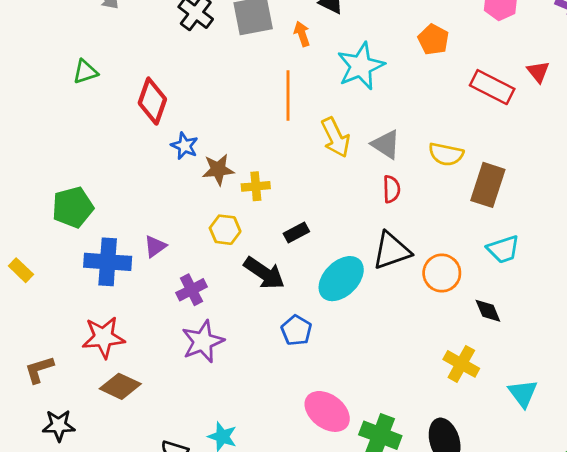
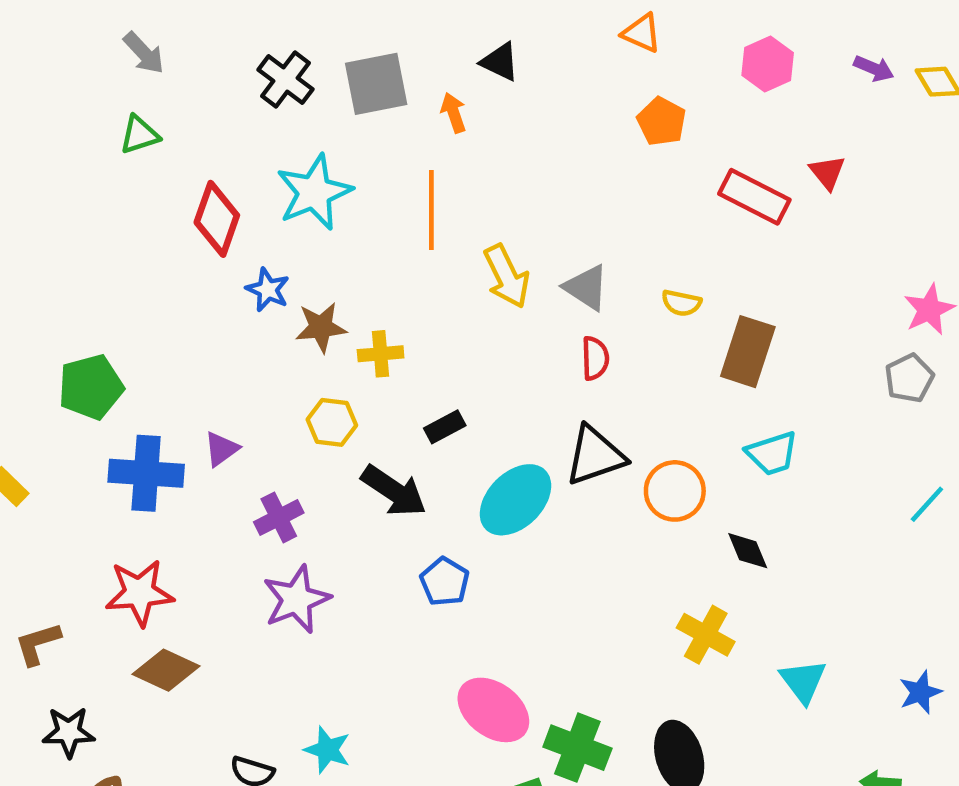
cyan star: (361, 66) -> (314, 192), moved
green triangle: (85, 72) -> (139, 135), moved
yellow semicircle: (446, 154) -> (681, 303), size x0.7

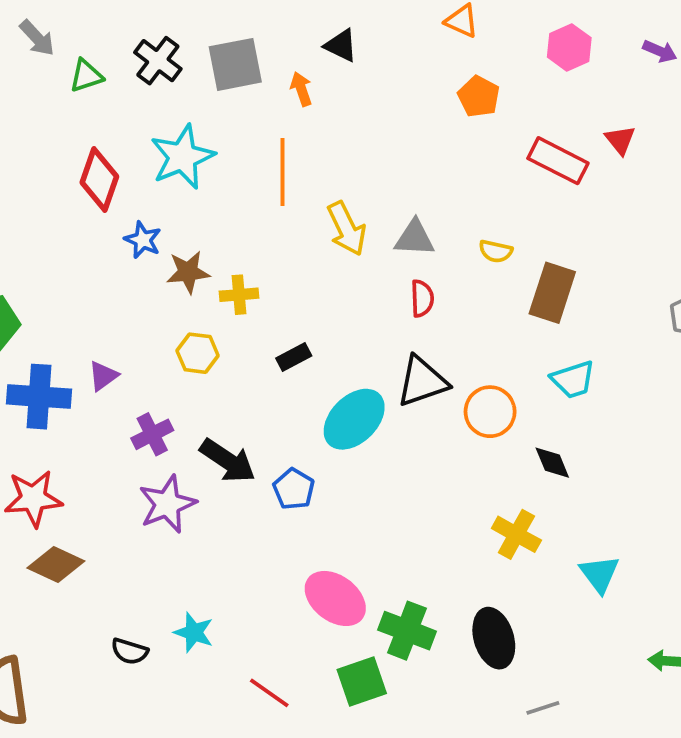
green triangle: (139, 135) -> (86, 76), moved
gray triangle: (586, 287) -> (415, 238), turned -30
black arrow: (394, 491) -> (228, 461), moved

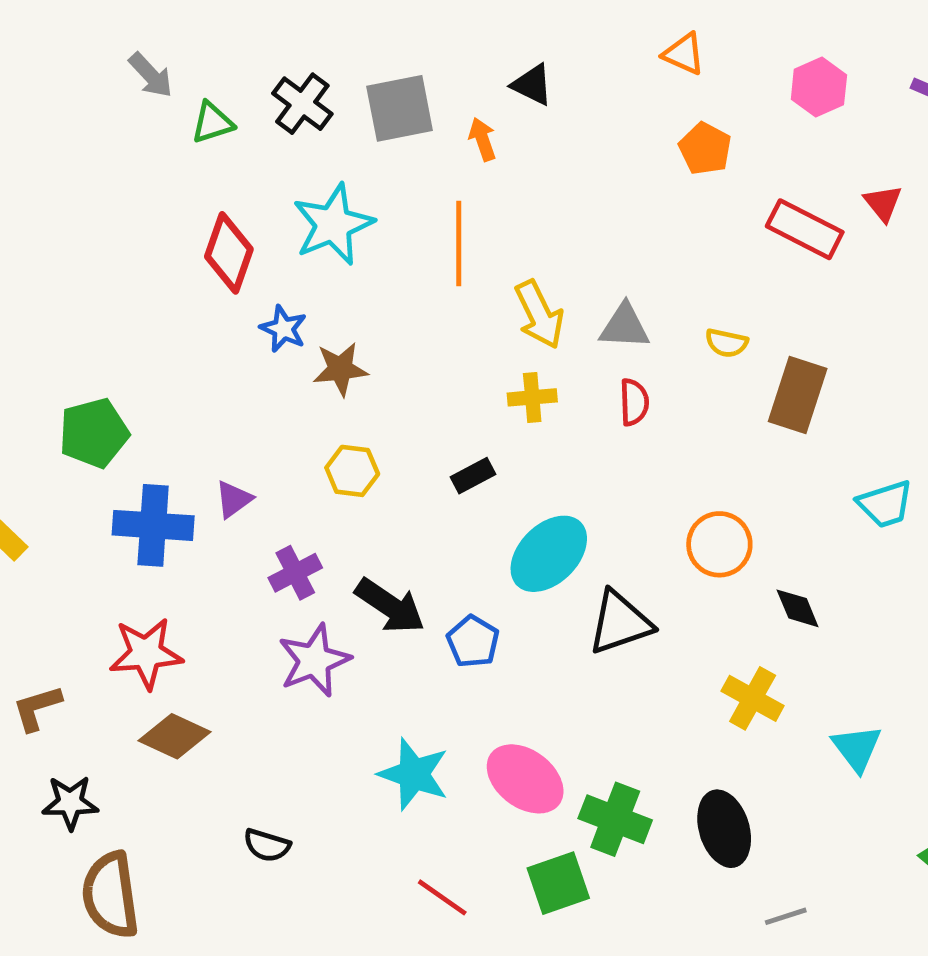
yellow cross: (239, 295) -> (532, 397), moved
cyan trapezoid: (573, 380) -> (885, 504), moved
black triangle: (422, 381) -> (620, 623), moved
cyan star: (194, 632) -> (414, 774), moved, size x1.4

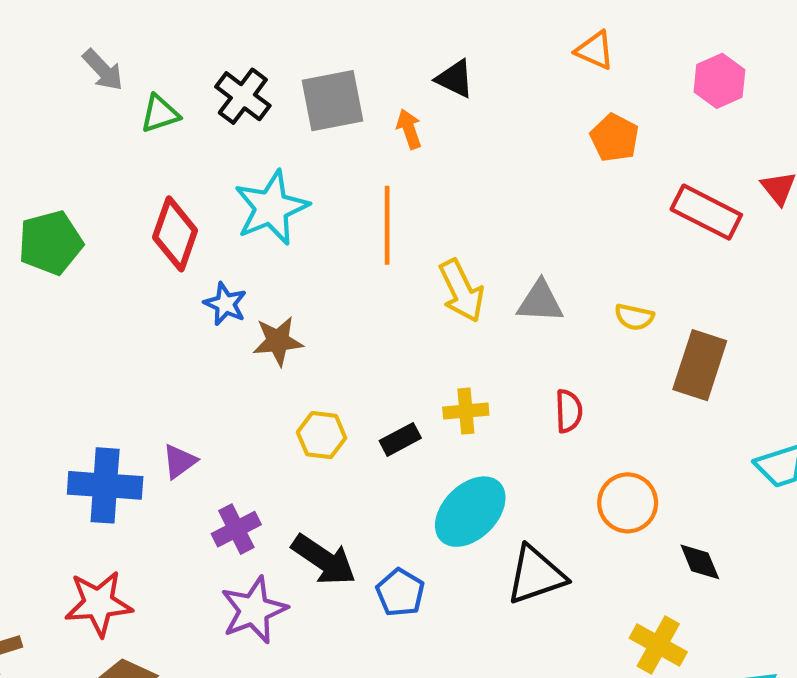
yellow cross: (532, 397) -> (466, 411), moved
red semicircle: (634, 402) -> (569, 411), moved
green pentagon: (94, 433) -> (50, 243), moved
yellow hexagon: (352, 471) -> (322, 435), moved

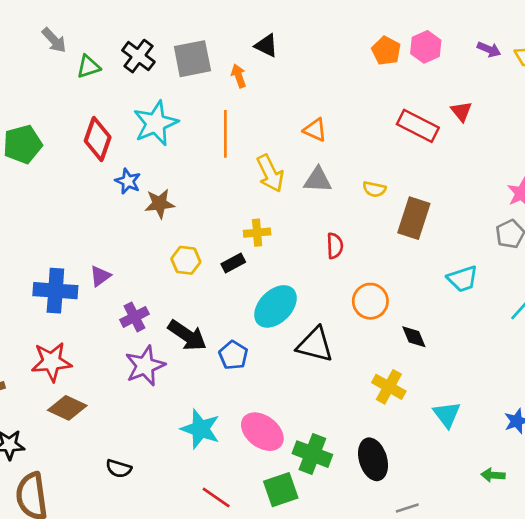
orange triangle: (595, 50) -> (315, 130), moved
orange pentagon: (615, 138) -> (386, 51), moved
yellow cross: (466, 411) -> (257, 233), moved
black triangle: (536, 575) -> (315, 345), turned 33

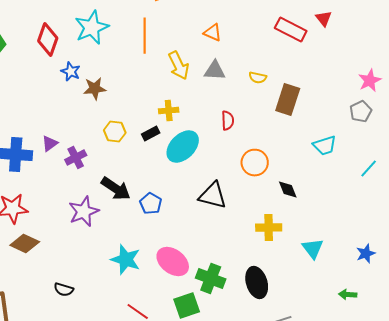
cyan ellipse: (275, 306) -> (183, 146), moved
purple cross: (134, 317) -> (76, 158), moved
yellow cross: (389, 387) -> (269, 228), turned -30

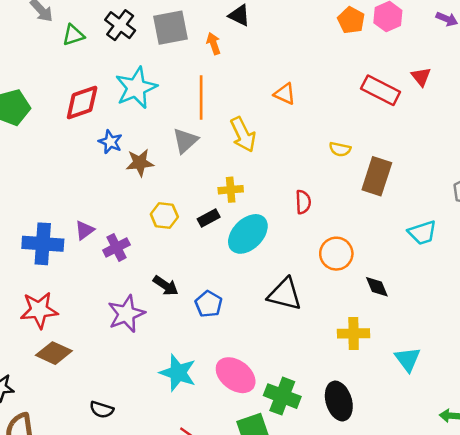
red diamond: (48, 40) -> (82, 103), turned 52
gray triangle: (215, 70) -> (185, 141), moved, turned -45
black arrow: (116, 188) -> (166, 286), size x0.7

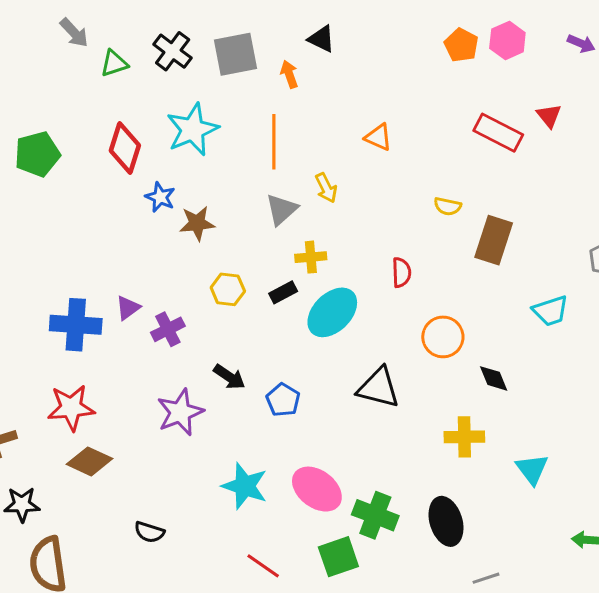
red diamond: (82, 103) -> (125, 148), turned -54
yellow arrow: (243, 134) -> (326, 188), size x0.7
gray triangle: (185, 141) -> (282, 209), moved

